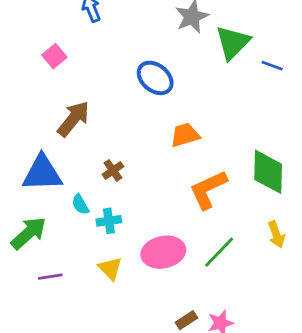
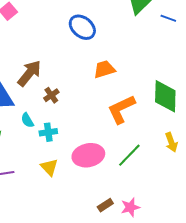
brown arrow: (73, 119) -> (29, 73), moved

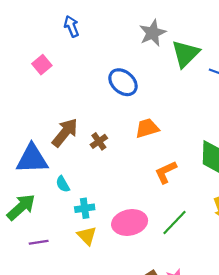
brown cross: (51, 95) -> (99, 141), moved
orange L-shape: (121, 109) -> (166, 172), size x0.7
cyan cross: (48, 132) -> (85, 208), moved

